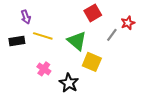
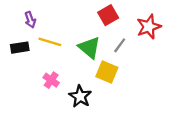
red star: (128, 23) -> (149, 27), size x1.5
gray line: (112, 35) -> (120, 45), moved

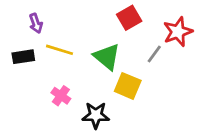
gray line: (120, 45) -> (154, 54), moved
black star: (80, 96) -> (96, 115), turned -30

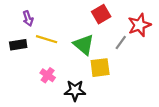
yellow square: (128, 86) -> (100, 68), turned -30

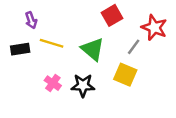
red star: (139, 25) -> (154, 27), turned -30
yellow square: (100, 68) -> (125, 75), moved, turned 30
black star: (75, 91) -> (83, 85), moved

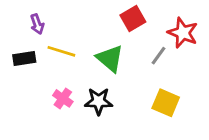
yellow square: (125, 75) -> (166, 103), moved

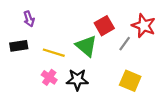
red square: (133, 18) -> (104, 26), moved
yellow line: (61, 51) -> (54, 53), moved

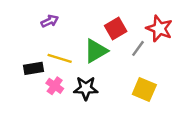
purple arrow: (29, 19) -> (50, 21), moved, turned -96
black rectangle: (19, 46) -> (34, 68), moved
green triangle: (86, 46) -> (96, 51), turned 50

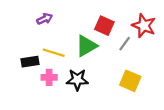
red square: (116, 29) -> (104, 26), turned -36
pink cross: (55, 86) -> (49, 77), turned -35

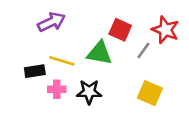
purple arrow: (45, 19) -> (52, 22), size x1.5
green triangle: (86, 46) -> (99, 53), turned 40

